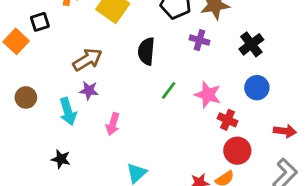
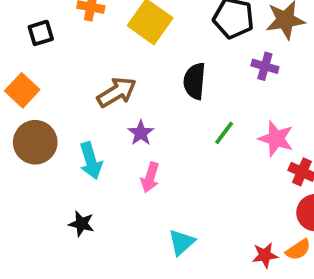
black square: (40, 22) -> (41, 33), moved
orange square: (16, 41) -> (22, 90), moved
purple star: (89, 90) -> (141, 133), moved, turned 30
brown circle: (26, 97) -> (35, 142), size x1.5

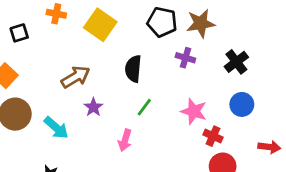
green line: (224, 133) -> (144, 107), moved
cyan arrow: (91, 161) -> (56, 128), turned -32
pink arrow: (150, 177) -> (125, 140), moved

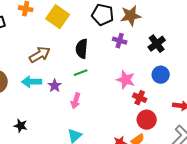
purple star: (93, 107) -> (55, 86), moved
green line: (144, 107) -> (81, 73), moved, turned 32
cyan arrow: (56, 128) -> (32, 82), moved, turned 138

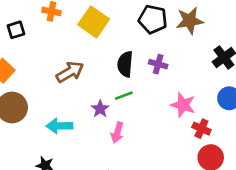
purple cross: (120, 41) -> (158, 64), moved
cyan arrow: (32, 82) -> (59, 126), moved
purple star: (55, 86) -> (100, 109), moved

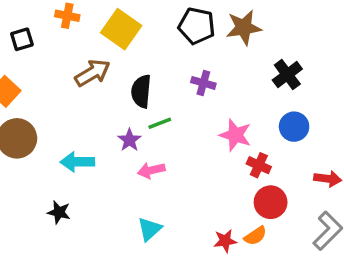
black semicircle: (125, 64) -> (141, 91), moved
brown arrow: (70, 72) -> (93, 73), moved
pink arrow: (117, 132) -> (151, 170), turned 60

